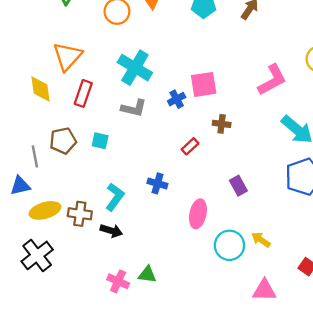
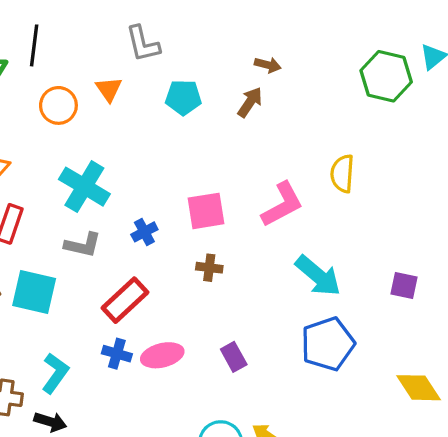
pink square: (204, 84) -> (206, 211), moved
cyan square: (100, 141) -> (34, 292), size x1.8
red rectangle: (190, 146) -> (125, 300), moved, size x1.8
pink ellipse: (198, 214) -> (162, 355), moved, turned 64

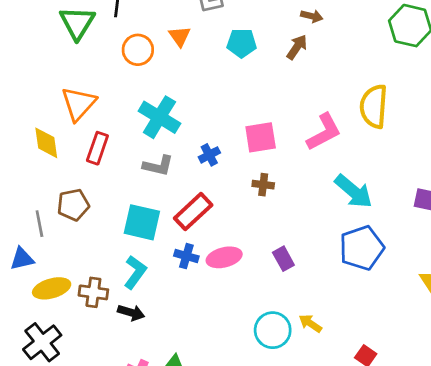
yellow semicircle: (342, 174) -> (374, 106), size x1.4
cyan square: (34, 292) -> (142, 222), moved

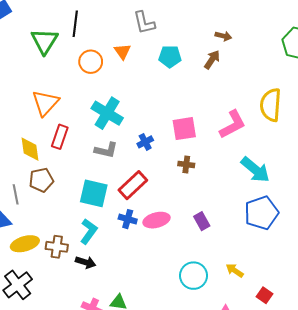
yellow diamond: (46, 143) -> (30, 149), moved
yellow arrow: (310, 323) -> (235, 270), moved

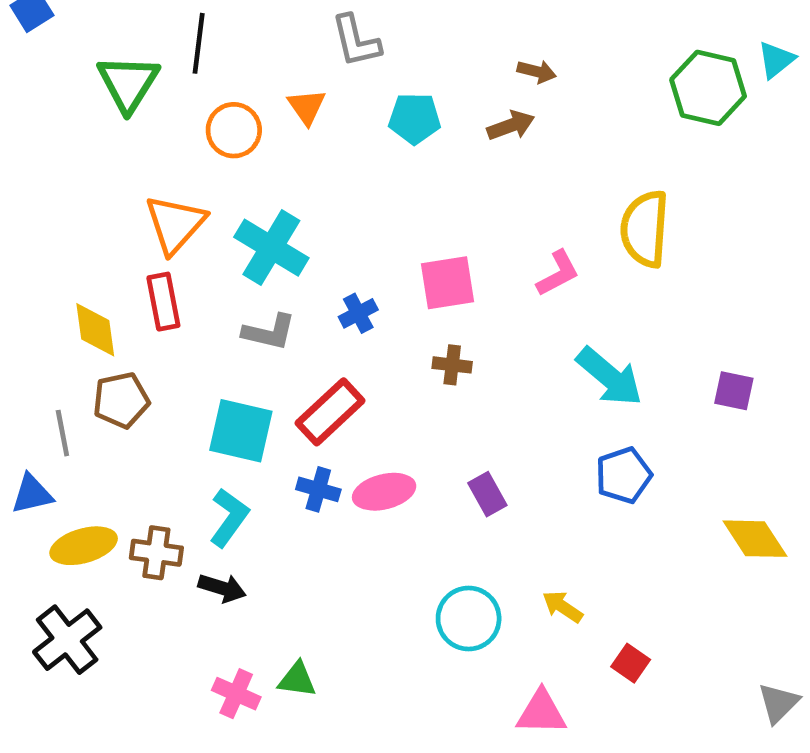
brown arrow: (212, 60) -> (511, 125), turned 36
orange triangle: (45, 103) -> (175, 224), moved
pink L-shape: (233, 124) -> (558, 273), size x0.7
red rectangle: (60, 137) -> (163, 302), turned -30
blue pentagon: (261, 213) -> (624, 475), size x0.7

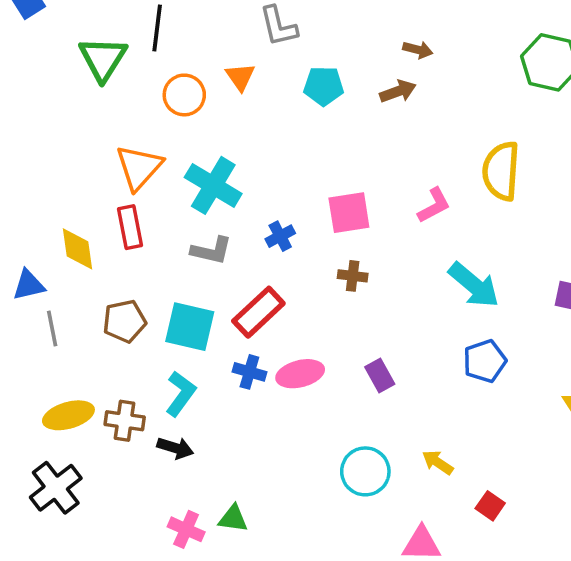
brown pentagon: (121, 400) -> (125, 321), moved
blue triangle: (32, 494) -> (29, 285), moved

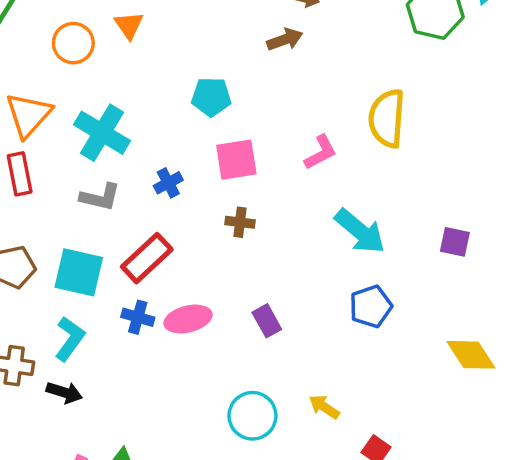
cyan pentagon: (324, 86) -> (211, 97), moved

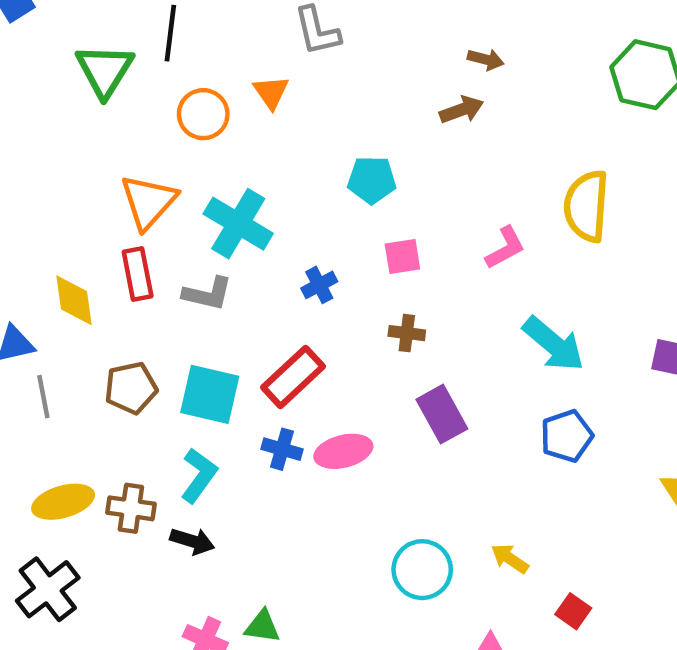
pink square: (236, 160) -> (402, 256), size x0.7
gray L-shape: (100, 197) -> (208, 294), moved
purple rectangle: (267, 321) -> (442, 414), moved, size x1.4

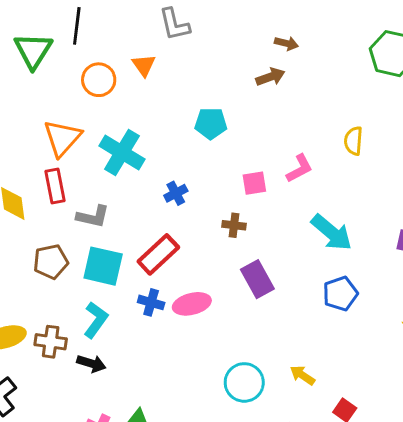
yellow semicircle: (586, 206) -> (353, 141), size x0.6
pink square: (402, 256) -> (254, 183), moved
gray L-shape: (208, 294) -> (93, 217), moved

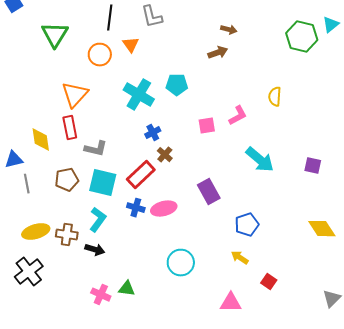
black line: (77, 26) -> (110, 18), moved
cyan cross: (122, 153) -> (139, 95), moved
brown cross: (234, 225) -> (165, 155), moved, turned 35
blue pentagon: (340, 294) -> (247, 225), moved
cyan circle: (244, 382) -> (181, 263), moved

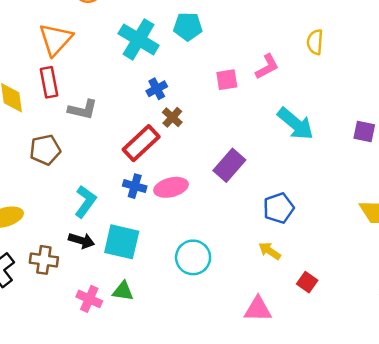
cyan square: (103, 183) -> (122, 242), moved
purple rectangle: (209, 192) -> (229, 165), turned 70
brown cross: (67, 235) -> (44, 260), moved

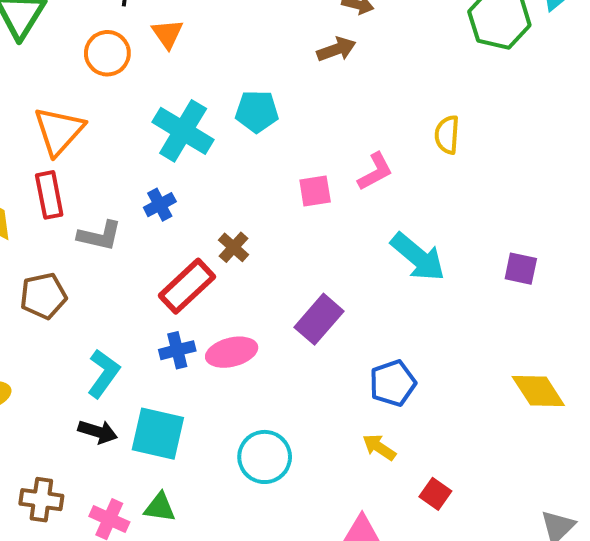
blue cross: (157, 89) -> (160, 205), moved
blue cross: (135, 186) -> (177, 350), turned -30
brown cross: (44, 260) -> (41, 500), moved

